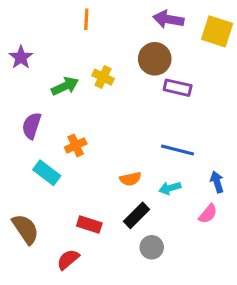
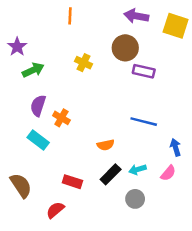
green arrow: (65, 86) -> (33, 70), moved
purple semicircle: (32, 126) -> (38, 106), moved
orange cross: (76, 145) -> (61, 118), turned -35
cyan arrow: (170, 188) -> (138, 169), moved
gray circle: (152, 247) -> (135, 199), moved

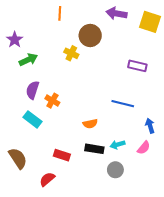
brown circle: (125, 48) -> (90, 35), moved
purple rectangle: (144, 71) -> (137, 66), moved
black rectangle: (111, 174) -> (94, 149), turned 54

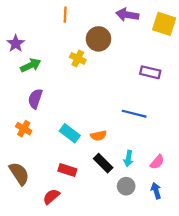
orange cross: (52, 101) -> (24, 129), moved
cyan rectangle: (33, 119) -> (70, 133), moved
blue arrow: (150, 126) -> (156, 191), moved
cyan arrow: (117, 145) -> (128, 159), turned -64
black rectangle: (94, 149) -> (103, 163), turned 36

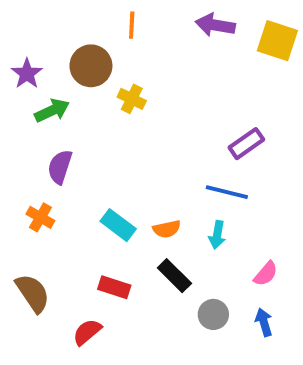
orange line: (65, 15) -> (132, 25), moved
brown circle: (98, 39) -> (91, 66), moved
purple rectangle: (150, 72) -> (246, 144), moved, turned -48
cyan arrow: (128, 159) -> (217, 235), moved

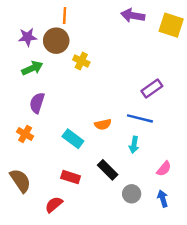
orange line: (132, 25) -> (65, 16), moved
purple star: (27, 74) -> (27, 37), moved, turned 30
orange semicircle: (167, 229) -> (103, 124), moved

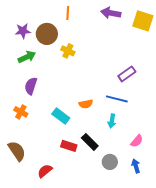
orange line: (65, 16) -> (68, 13), moved
red rectangle: (71, 177) -> (69, 146), moved

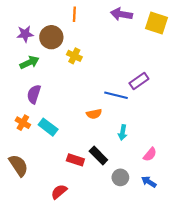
blue line: (117, 99) -> (116, 95), moved
cyan rectangle: (61, 116) -> (48, 127), moved
blue arrow: (136, 166) -> (149, 182), turned -40
red semicircle: (45, 171) -> (59, 192), moved

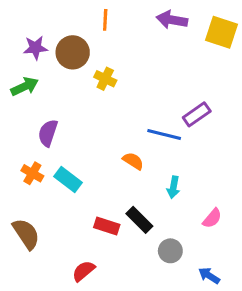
green arrow: (29, 62) -> (25, 86), moved
orange semicircle: (94, 114) -> (133, 161), turned -136
blue arrow: (149, 182) -> (209, 276), moved

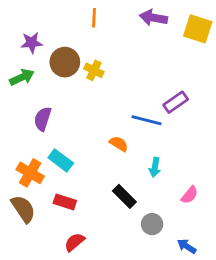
brown circle: (73, 52) -> (65, 62), moved
orange cross: (32, 173) -> (30, 173), moved, size x1.4
red rectangle: (107, 226) -> (65, 202), moved

